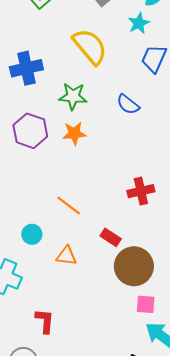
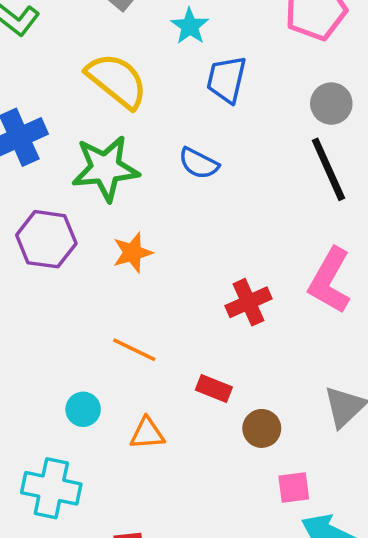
green star: (73, 96) -> (105, 168), size x1.4
orange star: (74, 133) -> (133, 253), moved
brown circle: (134, 266) -> (262, 428), size x0.6

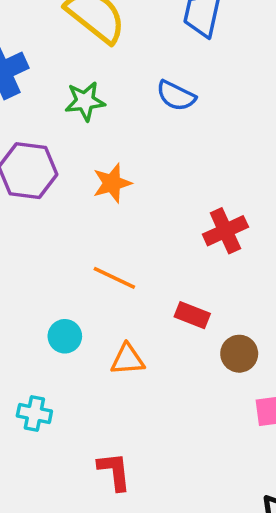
green star: (105, 168) -> (85, 101), size x0.6
cyan cross: (51, 488) -> (34, 413), size x0.6

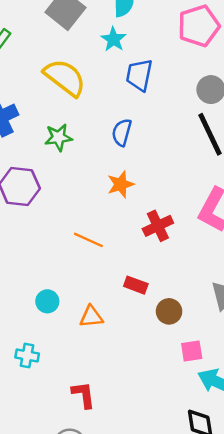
blue semicircle: (176, 96) -> (122, 132), turned 80
orange star: (112, 183) -> (121, 184), moved
orange line: (114, 278) -> (88, 240), moved

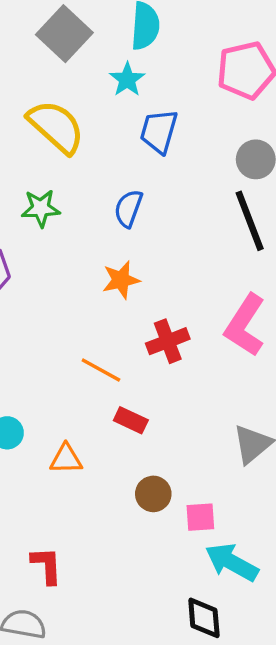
orange line: (88, 240) -> (101, 370), moved
brown circle: (169, 311) -> (153, 494), moved

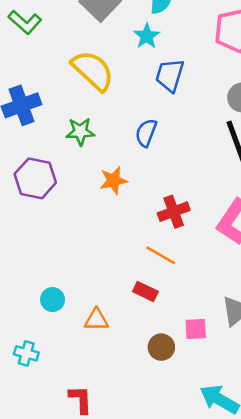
orange star: (121, 280) -> (114, 181), moved
red cross: (168, 341) -> (174, 212), moved
orange line: (101, 370) -> (161, 255), moved
pink square: (200, 517) -> (196, 329), moved

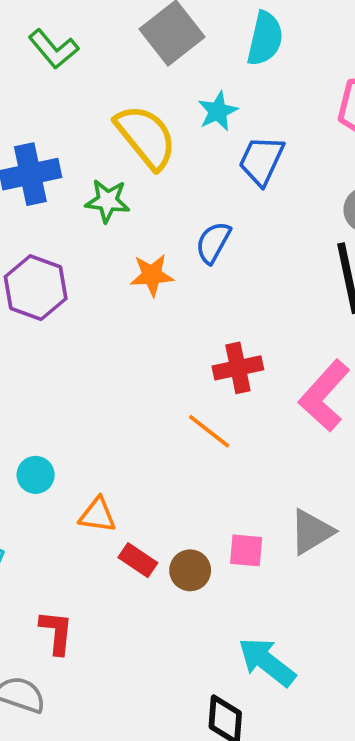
cyan star: (147, 36) -> (218, 111), moved
green star: (80, 132) -> (107, 201), moved
orange star: (114, 181) -> (152, 275), moved
red rectangle: (145, 292) -> (138, 560), moved

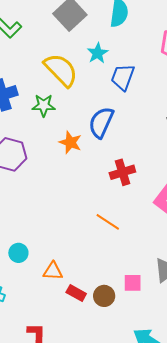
blue semicircle: (213, 243) -> (101, 122), size x1.4
orange star: (152, 275) -> (70, 142), turned 30
red cross: (238, 368) -> (122, 172), moved

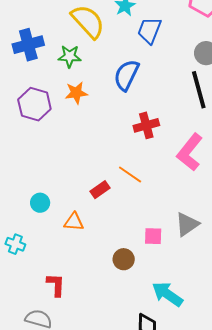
orange star: (70, 142) -> (76, 93), moved, turned -30
red rectangle: (76, 293) -> (100, 190), moved, turned -66
brown circle: (104, 296) -> (124, 259), moved

